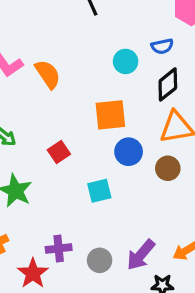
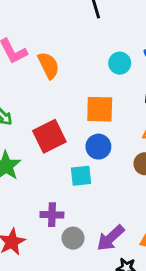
red square: (59, 152) -> (49, 136), size x1.6
blue circle: (129, 152) -> (98, 147), moved
purple cross: (59, 248) -> (52, 215), moved

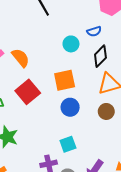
red square: (49, 136) -> (28, 92), moved
cyan square: (81, 176) -> (68, 144), moved

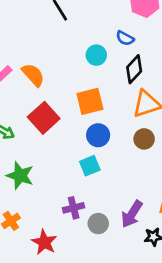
blue semicircle: (94, 31) -> (125, 38), turned 48
cyan square: (68, 144) -> (90, 166), moved

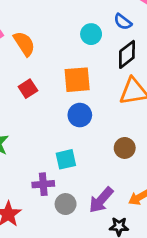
red square: (44, 118) -> (28, 89), size x0.6
brown circle: (144, 139) -> (125, 148), moved
cyan square: (90, 166) -> (66, 159), moved

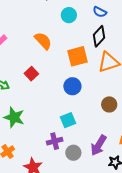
blue semicircle: (123, 22) -> (100, 12), moved
cyan circle: (91, 34) -> (69, 15), moved
orange semicircle: (24, 44) -> (43, 41), moved
orange square: (77, 80) -> (77, 56), moved

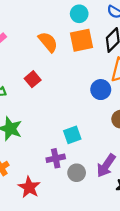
orange square: (77, 56) -> (81, 40), moved
blue circle: (72, 86) -> (101, 90), moved

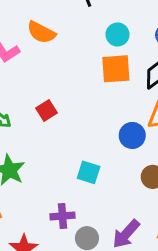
orange semicircle: (48, 42) -> (41, 32), moved, turned 150
cyan square: (72, 135) -> (89, 172), moved, turned 30

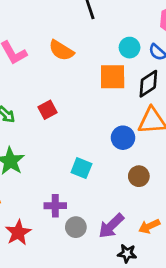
orange semicircle: (41, 32) -> (61, 50), moved
cyan circle: (118, 34) -> (130, 48), moved

